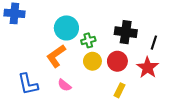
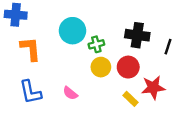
orange L-shape: (56, 56) -> (30, 49), moved, turned 120
red star: (148, 67) -> (153, 88), moved, turned 30
yellow rectangle: (119, 90) -> (130, 99), turned -72

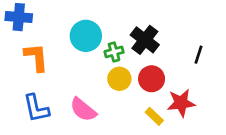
black cross: (137, 35) -> (145, 40), moved, turned 30
pink semicircle: (70, 93) -> (83, 110), size x1.5

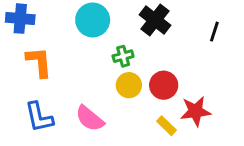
cyan circle: (86, 36) -> (93, 20), moved
black cross: (145, 40) -> (155, 20), moved
black line: (199, 55) -> (214, 32), moved

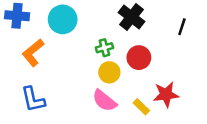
cyan circle: (93, 20) -> (63, 19), moved
orange L-shape: (39, 62) -> (33, 53), turned -124
red circle: (164, 85) -> (139, 58), moved
pink semicircle: (90, 118) -> (104, 101), moved

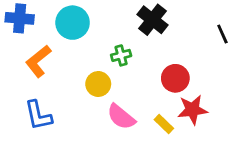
black line: (182, 27) -> (222, 34), moved, turned -42
red circle: (139, 58) -> (175, 78), moved
yellow circle: (109, 72) -> (98, 84), moved

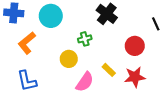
red circle: (175, 78) -> (135, 46), moved
pink semicircle: (121, 117) -> (85, 82), turned -95
yellow rectangle: (164, 124) -> (109, 70), moved

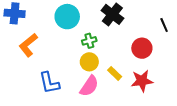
cyan circle: (51, 16) -> (67, 17), moved
yellow circle: (69, 59) -> (89, 62), moved
blue L-shape: (27, 81) -> (49, 83), moved

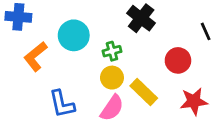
cyan circle: (67, 17) -> (74, 35), moved
yellow rectangle: (115, 73) -> (144, 92), size x1.5
red star: (142, 81) -> (194, 101), moved

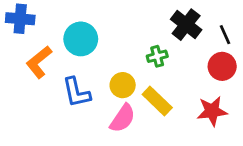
black cross: (141, 18) -> (186, 25), moved
green cross: (112, 51) -> (157, 56), moved
red circle: (178, 60) -> (222, 66), moved
blue L-shape: (62, 104) -> (76, 92), moved

